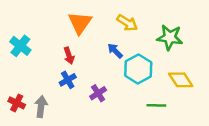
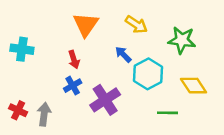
cyan cross: (20, 46) -> (22, 49), turned -30
purple cross: (98, 93) -> (105, 100), size x1.6

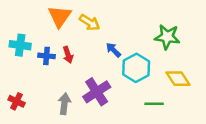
orange triangle: (86, 24) -> (60, 16), moved
yellow arrow: (136, 24) -> (89, 22), moved
blue cross: (73, 86) -> (46, 56), moved, turned 35
gray arrow: (44, 114) -> (64, 104), moved

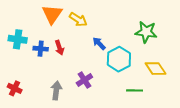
purple cross: (97, 92) -> (84, 80), size x0.7

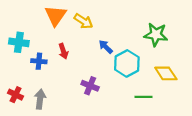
blue cross: (41, 49) -> (39, 61), moved
purple cross: (84, 80) -> (90, 86), turned -35
gray arrow: (56, 90) -> (40, 99), moved

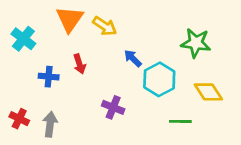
cyan cross: (19, 42) -> (23, 39), moved, turned 30

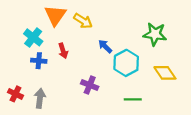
cyan cross: (23, 39) -> (33, 37), moved
green line: (180, 121) -> (133, 99), moved

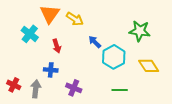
blue cross: (39, 61) -> (51, 70), moved
purple cross: (90, 85) -> (74, 88), moved

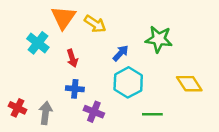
green star: (140, 31) -> (159, 39), moved
blue arrow: (95, 42) -> (121, 53), turned 88
cyan hexagon: (114, 57) -> (128, 82), moved
blue cross: (51, 70) -> (75, 89), moved

